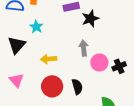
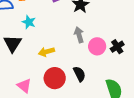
pink triangle: (16, 80) -> (24, 86), moved

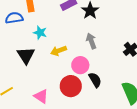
pink circle: (97, 46) -> (80, 65), moved
yellow arrow: (46, 52) -> (58, 51), moved

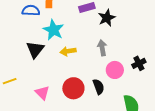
cyan star: (40, 33) -> (53, 30), size x1.5
pink circle: (80, 65) -> (115, 70), moved

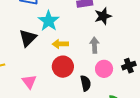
red circle: (73, 88) -> (63, 67), moved

